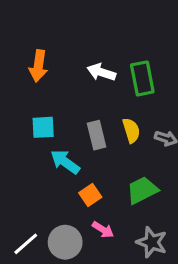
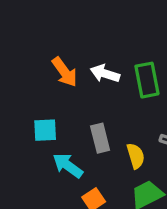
orange arrow: (38, 66) -> (65, 72), moved, turned -44
yellow semicircle: (131, 130) -> (136, 156), moved

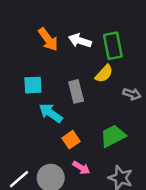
yellow semicircle: (136, 156) -> (104, 74), moved, turned 60

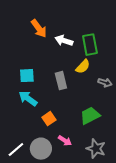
orange arrow: (48, 39) -> (39, 29), moved
cyan arrow: (51, 113) -> (28, 99), moved
orange square: (71, 140) -> (49, 119), moved

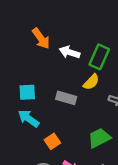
green rectangle: (90, 45) -> (99, 57), turned 35
gray rectangle: (61, 81) -> (66, 98), turned -60

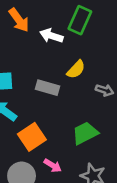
green rectangle: (99, 57) -> (80, 20), moved
orange square: (52, 141) -> (32, 137), size x1.5

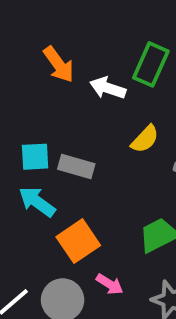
gray rectangle: (47, 88) -> (76, 166), moved

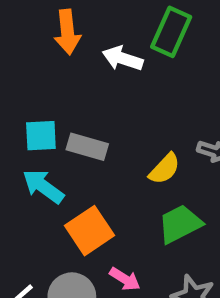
orange arrow: (59, 64) -> (67, 32), turned 30
yellow semicircle: (145, 139) -> (165, 169), moved

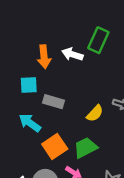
orange arrow: (67, 32) -> (44, 57), moved
cyan square: (41, 136) -> (29, 85), moved
green trapezoid: (180, 224) -> (85, 148), moved

